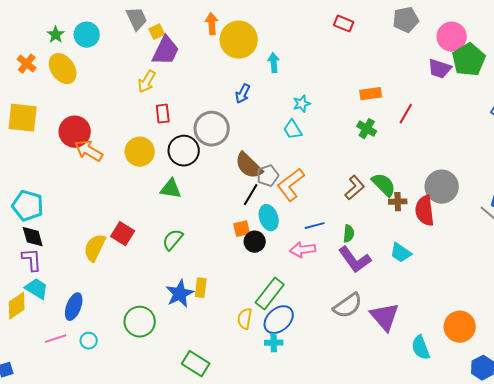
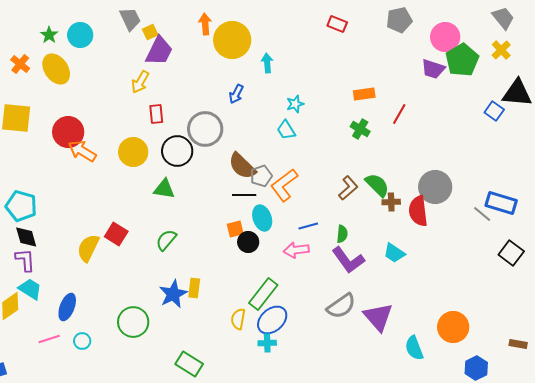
black line: (251, 195) -> (244, 195), turned 60

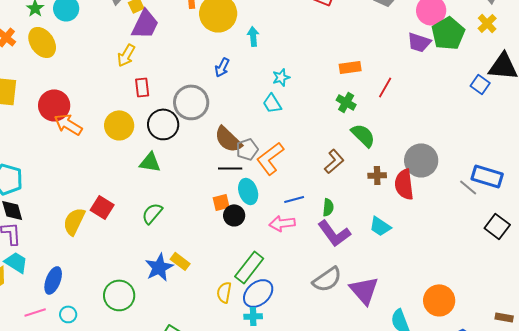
green semicircle: (377, 185) -> (363, 135), moved
yellow rectangle: (194, 288) -> (180, 261), turned -60

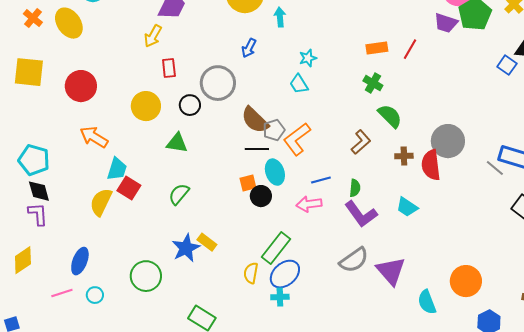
red line: (385, 87) -> (410, 49), moved
orange arrow: (68, 124) -> (94, 137), moved
black circle: (163, 124) -> (190, 105), size x0.7
cyan trapezoid: (16, 262) -> (117, 169), moved, turned 75

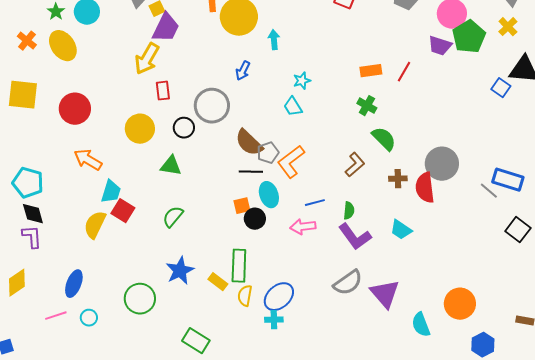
yellow arrow: (153, 36) -> (147, 59), size x1.4
yellow rectangle: (207, 242) -> (218, 282), moved
green rectangle: (276, 248) -> (239, 266), moved, turned -36

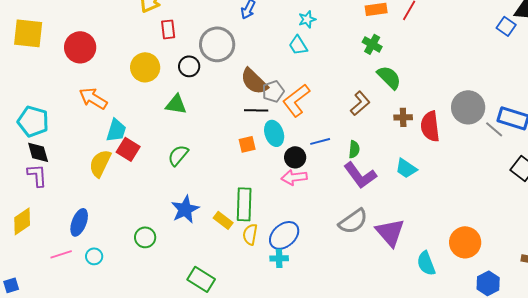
gray circle: (442, 164) -> (468, 107), moved
black circle: (255, 219) -> (295, 157), moved
pink arrow: (303, 227) -> (294, 177), moved
green circle: (140, 299) -> (145, 237), size x0.7

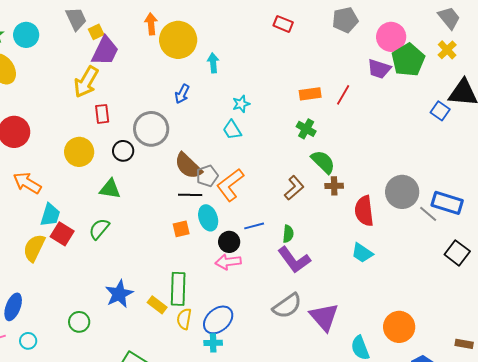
brown cross: (403, 117) -> (334, 186), moved
green semicircle: (178, 155) -> (99, 229), moved
cyan trapezoid: (406, 168) -> (362, 253), moved

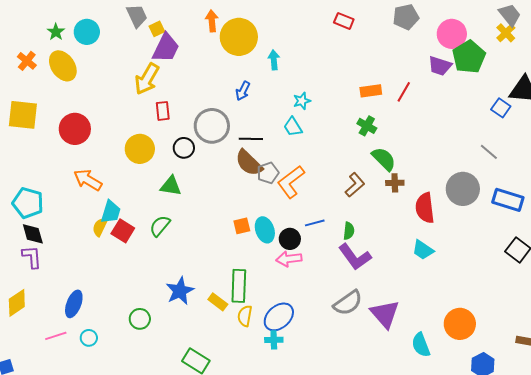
yellow cross: (447, 50) -> (506, 33), moved
black line: (190, 195) -> (251, 139), moved
gray line: (428, 214) -> (489, 152), moved
cyan ellipse: (208, 218) -> (265, 230), moved
yellow semicircle: (34, 248) -> (100, 227), moved, size x0.7

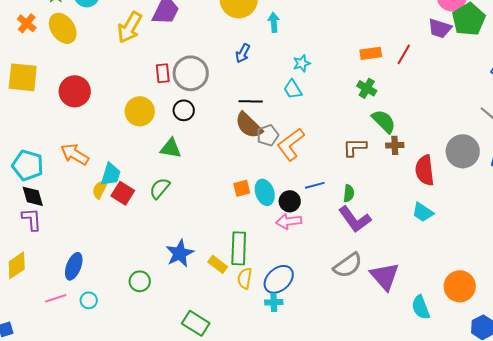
yellow arrow: (147, 79) -> (130, 27), moved
gray circle: (212, 126) -> (191, 73), moved
orange arrow: (88, 180) -> (75, 154), moved
brown L-shape: (355, 185) -> (355, 147), turned -140

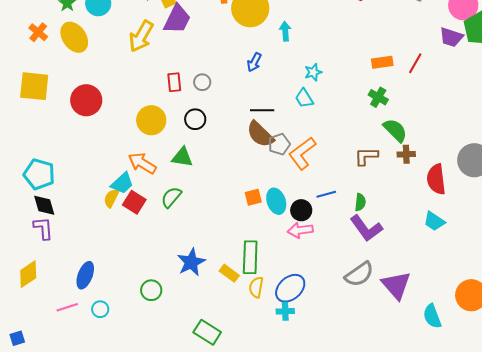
gray circle: (191, 73) -> (202, 82), size x0.5
orange arrow: (75, 154) -> (142, 163), moved
cyan trapezoid: (111, 174) -> (122, 183), turned 30

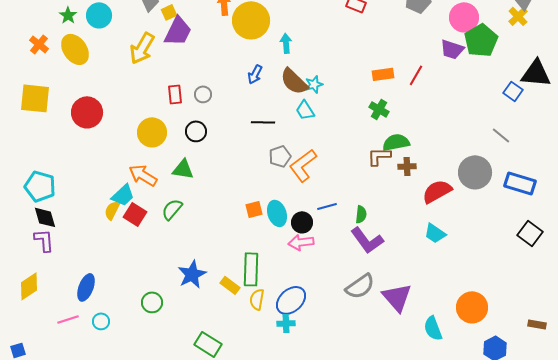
green semicircle: (395, 130) -> (396, 142), turned -56
brown semicircle: (260, 134) -> (294, 81), moved
brown L-shape: (366, 156) -> (379, 156), moved
red semicircle: (436, 179) -> (437, 191), turned 68

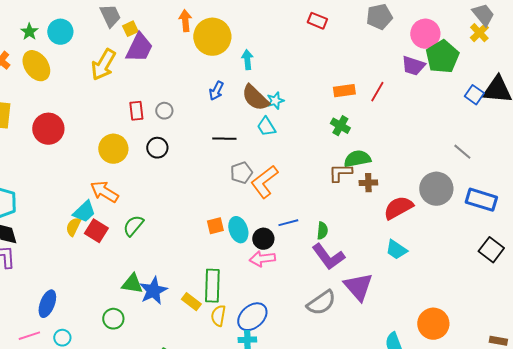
blue square: (513, 91) -> (474, 95), moved
green triangle: (183, 169) -> (132, 284), moved
purple triangle: (397, 297) -> (358, 287), moved

